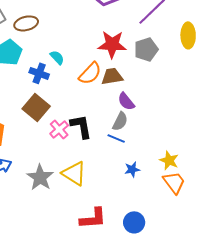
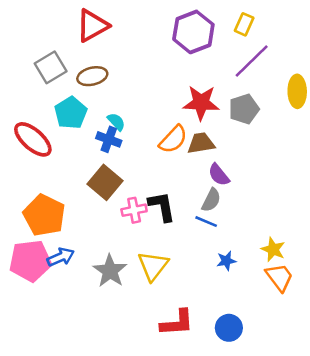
cyan semicircle: (57, 57) -> (116, 122), moved
pink cross: (59, 129) -> (134, 210), turned 30
yellow triangle: (74, 173) -> (153, 266), turned 36

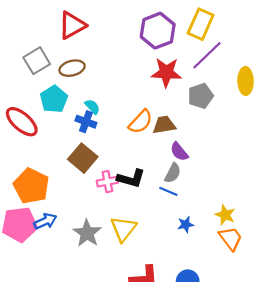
yellow rectangle: (244, 24) -> (201, 24), size x1.6
red star: (201, 103) -> (166, 72), moved
black L-shape: (162, 206) -> (131, 178), turned 116

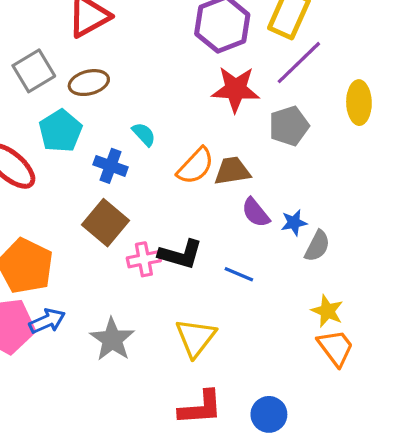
cyan semicircle: (92, 107) -> (144, 134), moved
gray semicircle: (173, 173) -> (317, 246), moved
blue star: (186, 224) -> (294, 223), moved
yellow triangle: (123, 229) -> (196, 338), moved

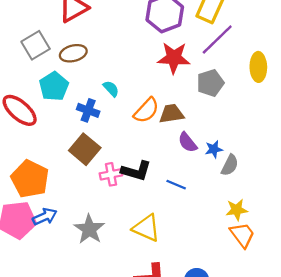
yellow star: (327, 311) -> (237, 210), turned -30
yellow triangle: (196, 338) -> (146, 228), turned -44

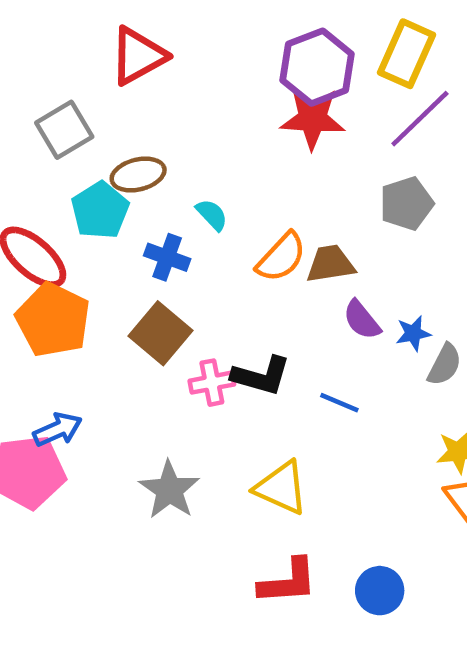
brown ellipse: (73, 53) -> (138, 174), moved
red star: (174, 58) -> (313, 119), moved
orange pentagon: (30, 179) -> (53, 320), moved
blue arrow: (45, 217) -> (58, 430), moved

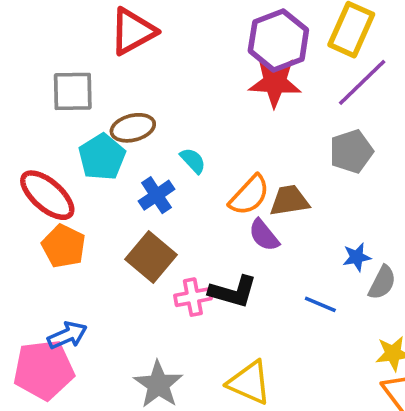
gray square: (64, 130) -> (73, 91), turned 30
blue cross: (167, 257) -> (156, 195), turned 36
orange pentagon: (53, 320) -> (64, 246), size x0.7
purple semicircle: (362, 320) -> (264, 235), moved
blue line: (339, 403) -> (320, 304), moved

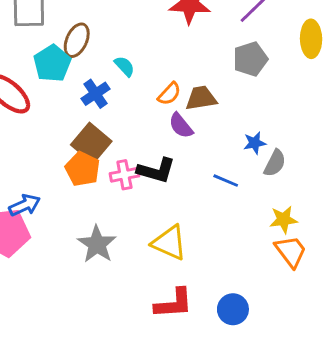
brown ellipse: (133, 128) -> (77, 40), turned -52
orange semicircle: (249, 195) -> (169, 94), size x0.7
orange pentagon: (64, 246) -> (82, 169), moved

